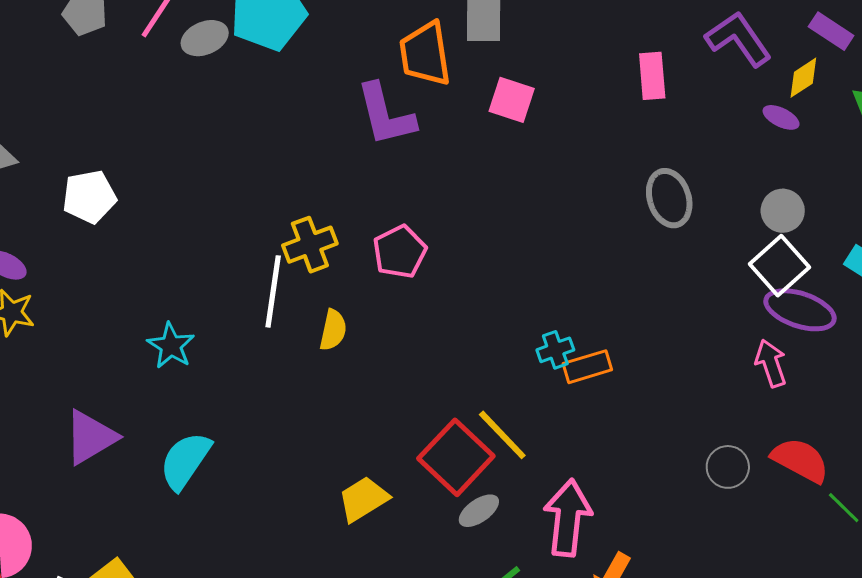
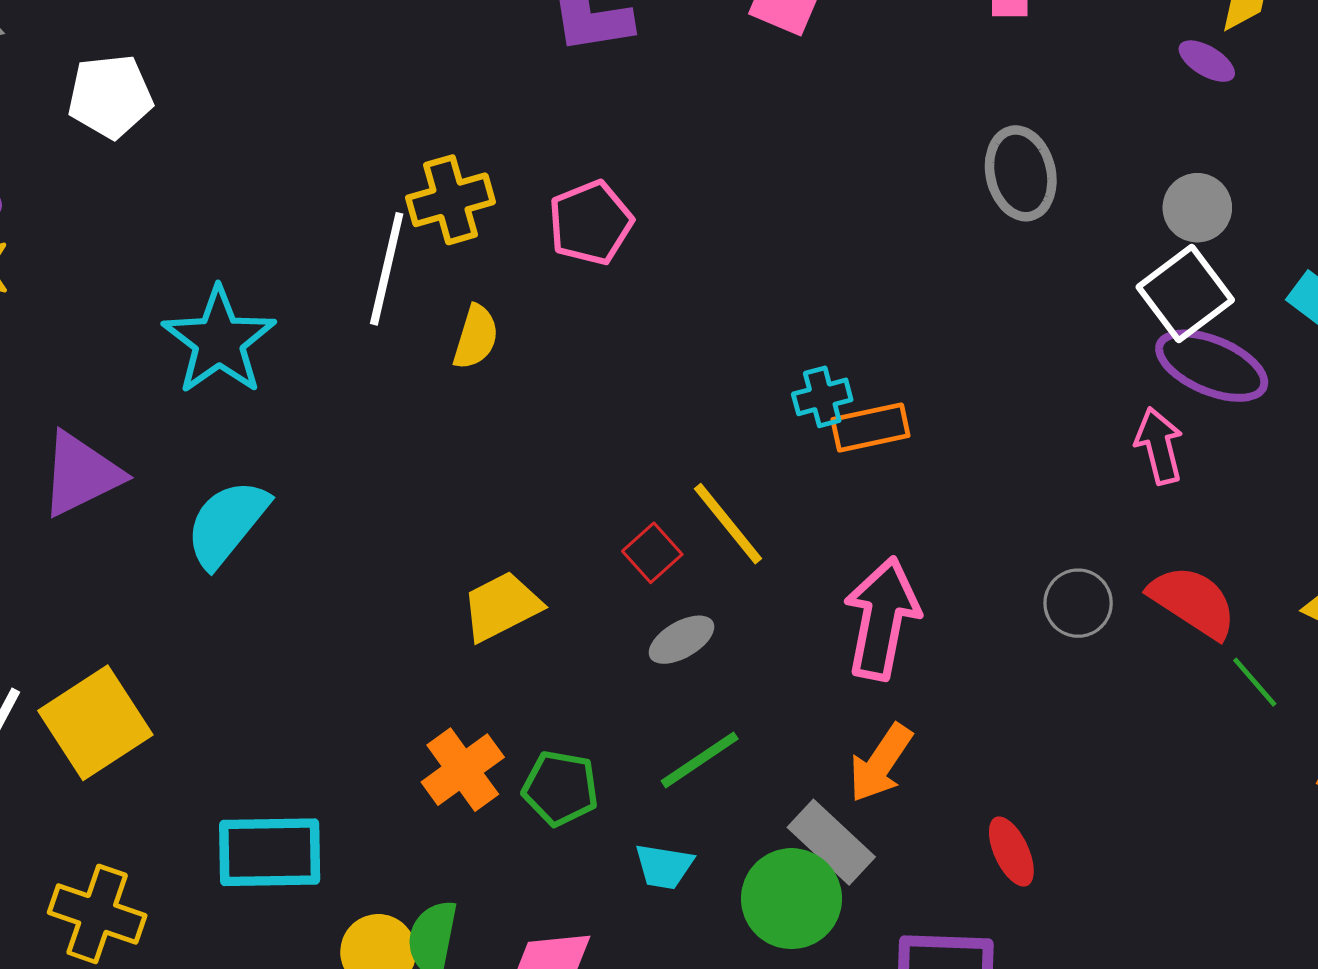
cyan star: (171, 346) -> (219, 341), size x1.5
red square: (456, 457) -> (652, 553), size x0.5
pink arrow: (568, 518) -> (882, 618), moved

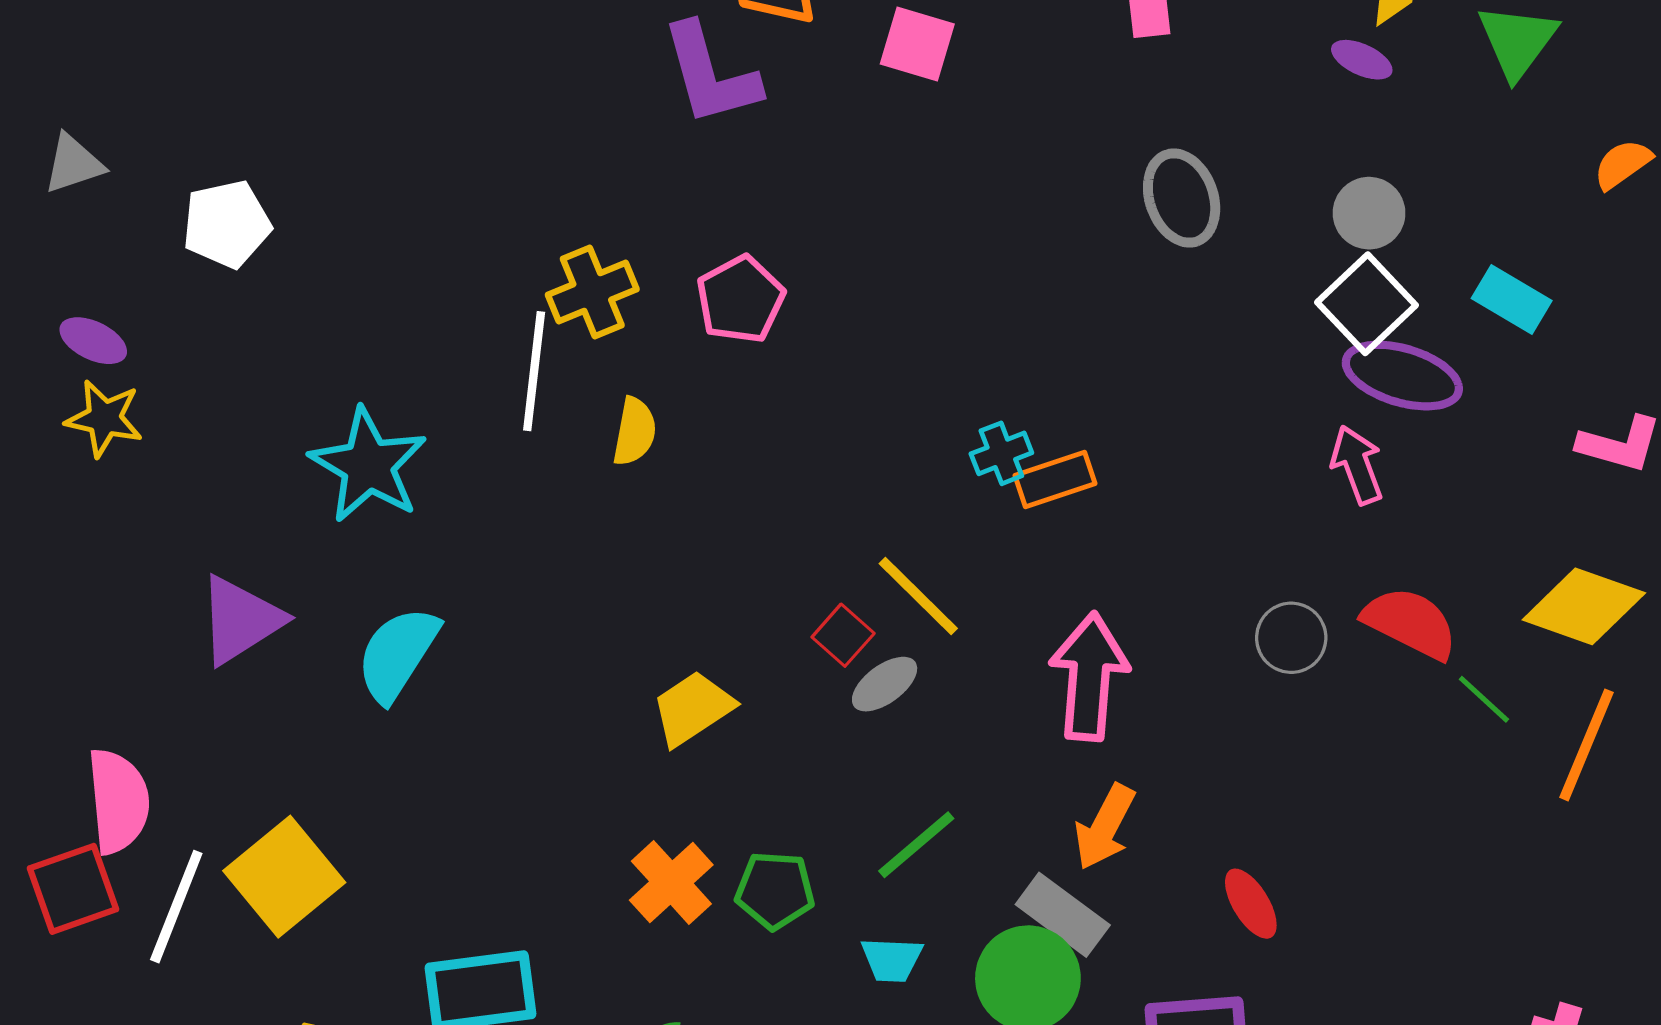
gray ellipse: (681, 640) -> (885, 684), moved

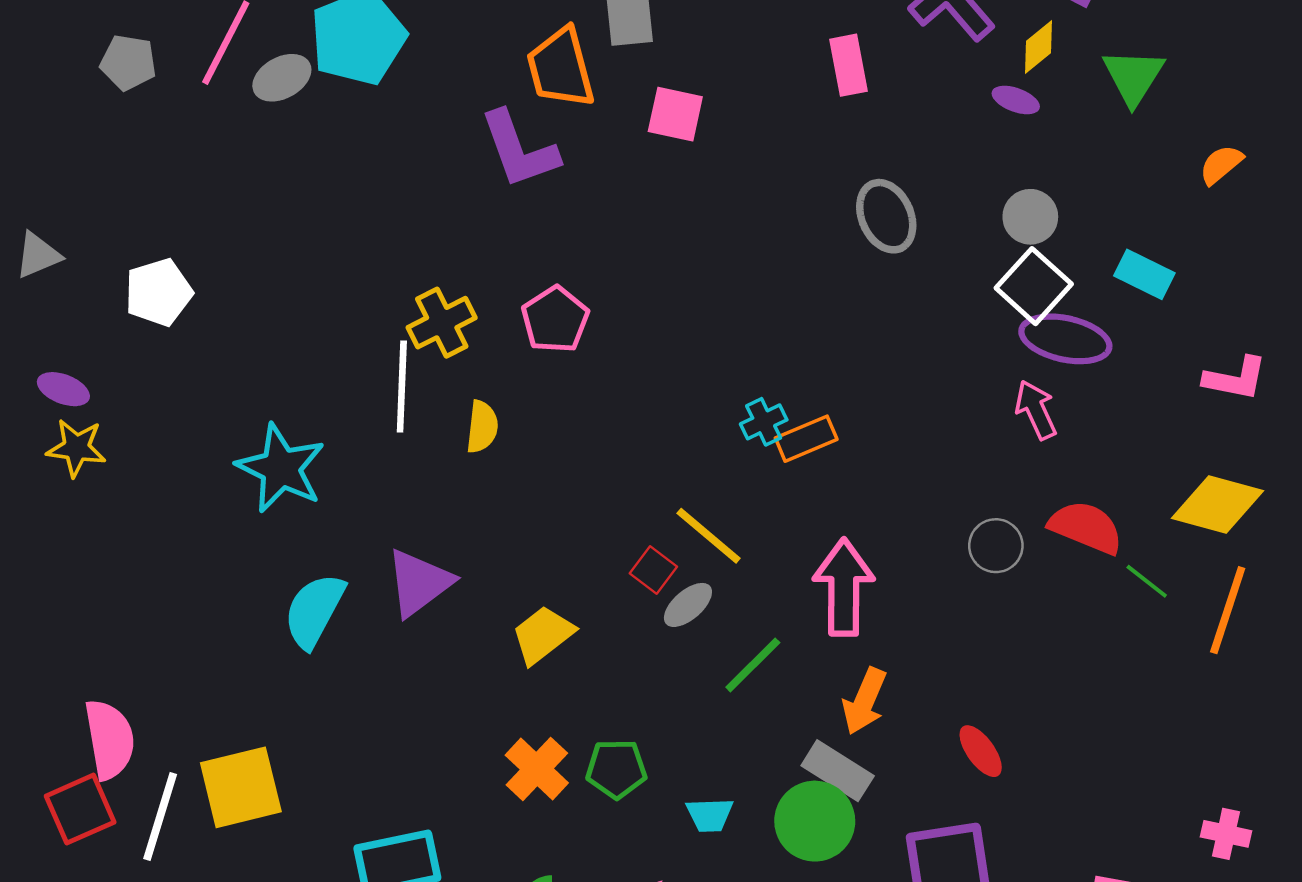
purple triangle: (240, 620) -> (419, 583), moved
green line: (916, 845) -> (753, 665), moved
yellow square: (284, 877) -> (241, 787), turned 30

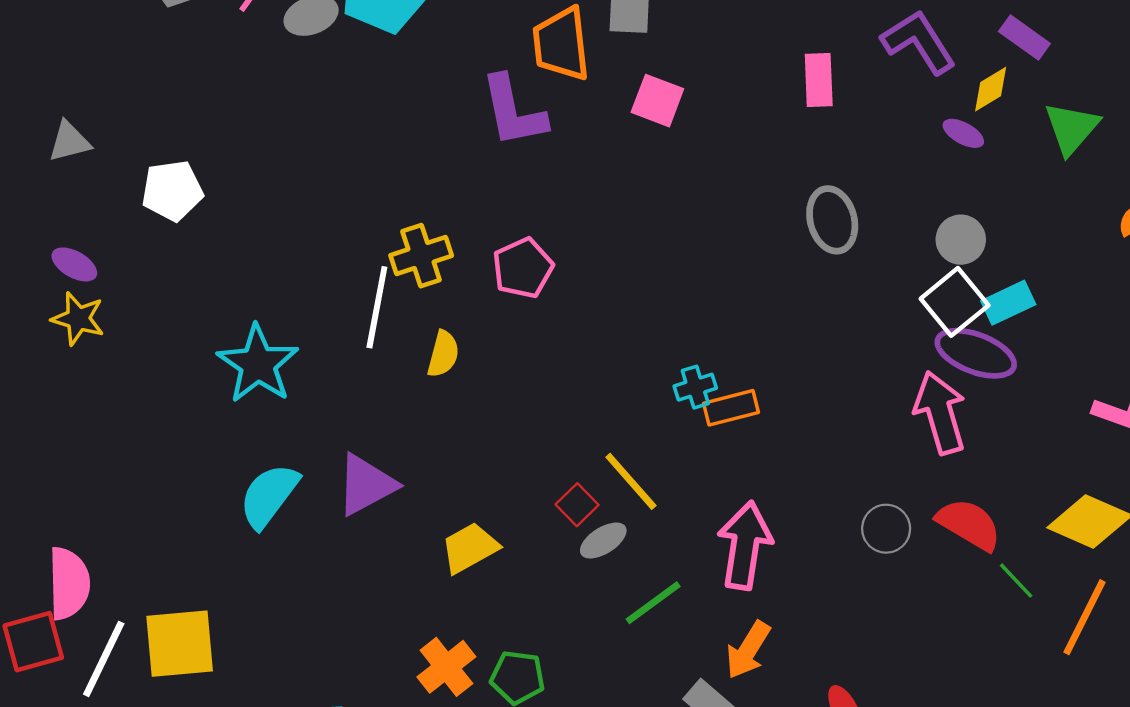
cyan rectangle: (1144, 274) -> (1008, 303), moved, turned -60
pink arrow: (1036, 410) -> (940, 413), size x1.5

